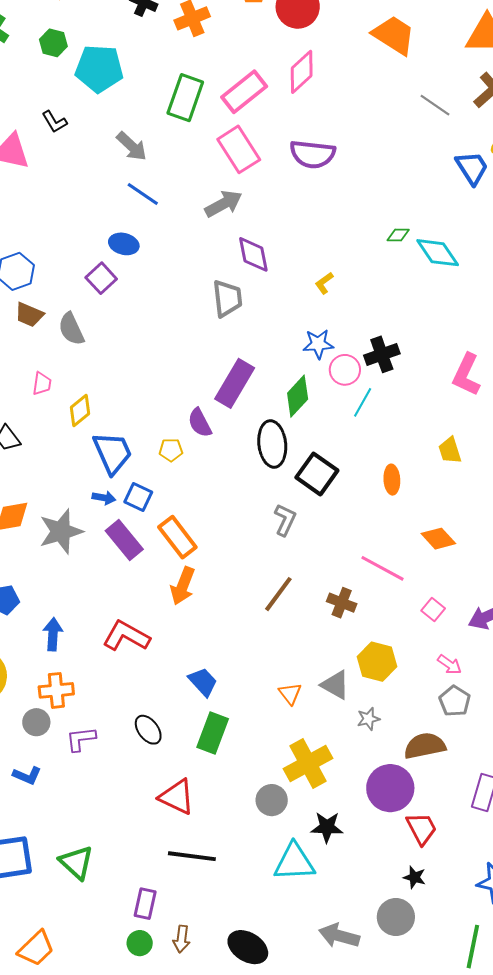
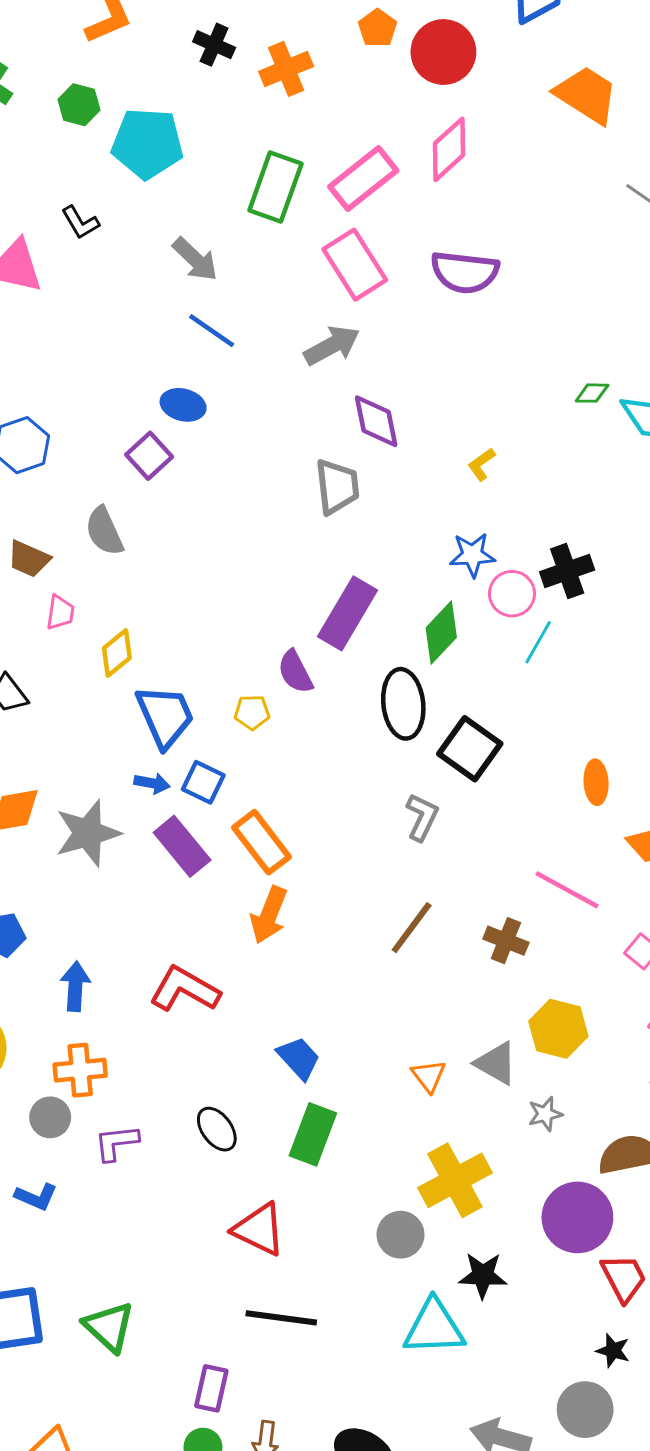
brown trapezoid: (29, 315) -> (29, 559), moved
orange ellipse: (392, 480) -> (596, 782), moved

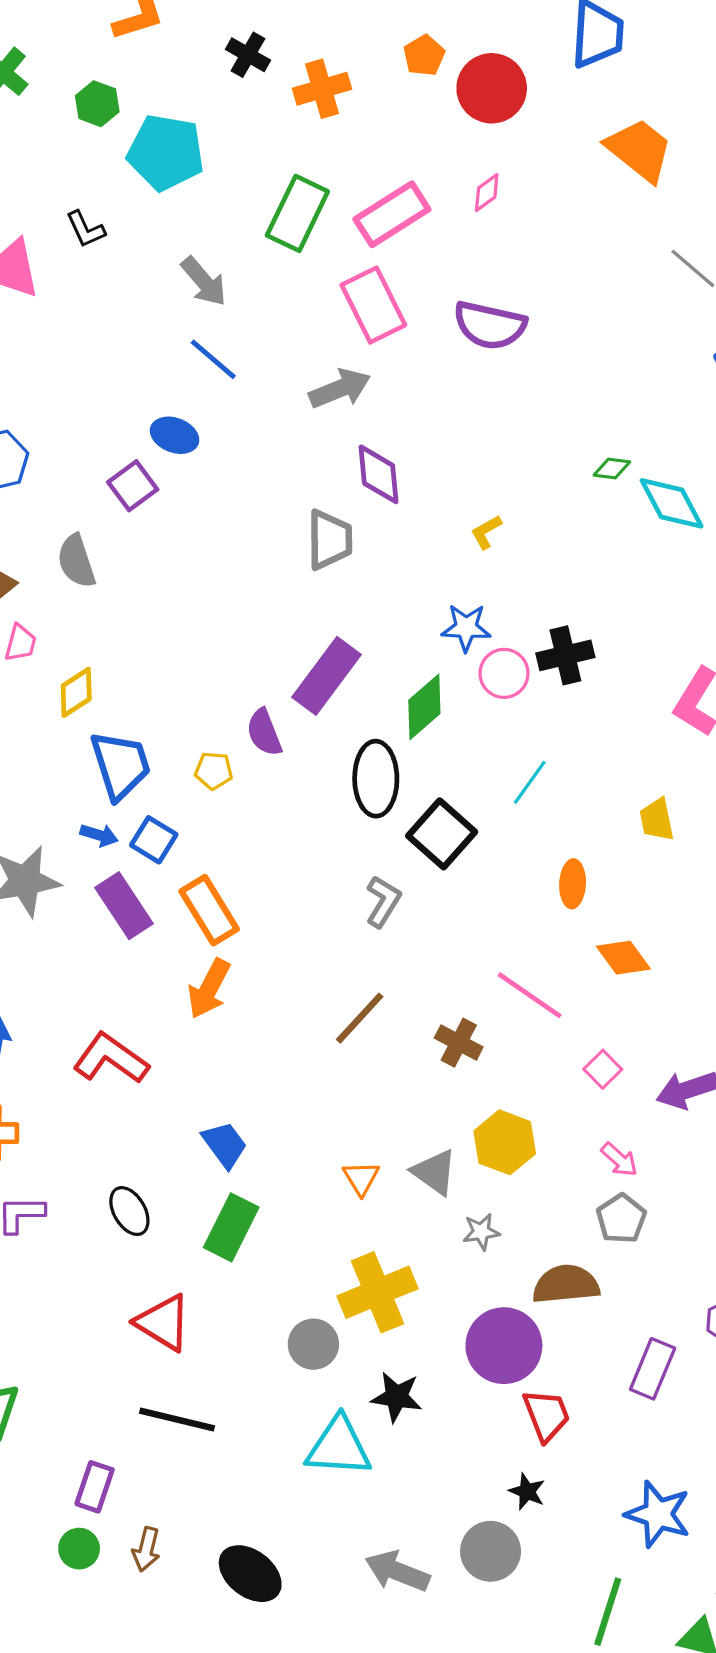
pink diamond: (449, 149) -> (487, 193), size x0.6
cyan line: (538, 642) -> (530, 782), moved

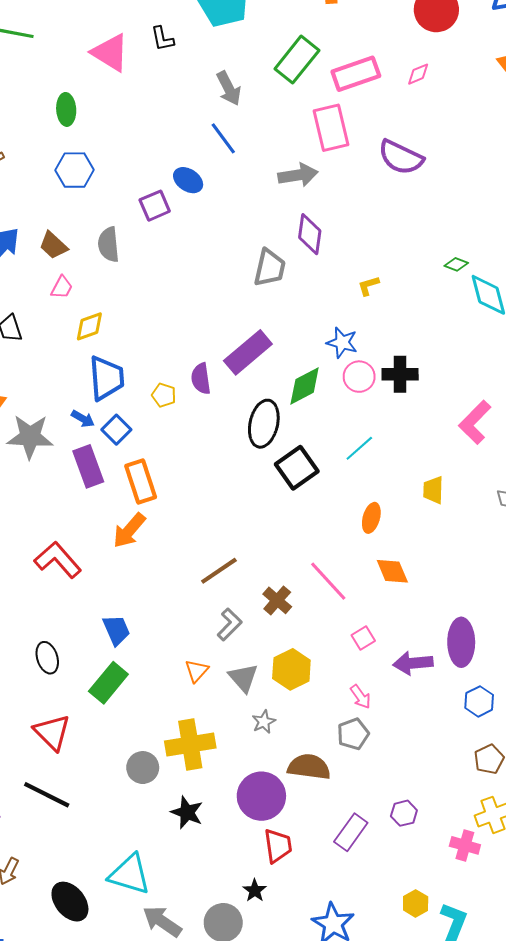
gray L-shape: (383, 901) -> (229, 624), moved
gray star: (481, 1232) -> (264, 722), turned -30
cyan triangle: (339, 1447) -> (130, 874), moved

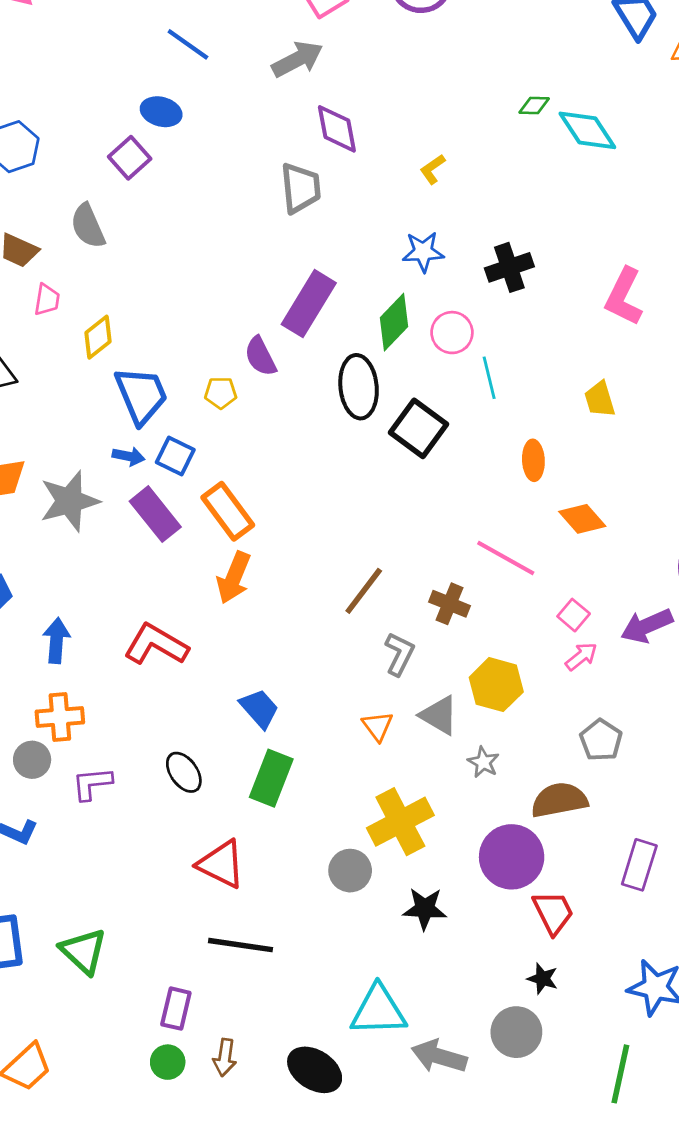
pink circle: (359, 377) -> (452, 333), moved
cyan line: (359, 448) -> (489, 378), turned -44
pink arrow: (360, 697) -> (581, 656), moved, turned -75

